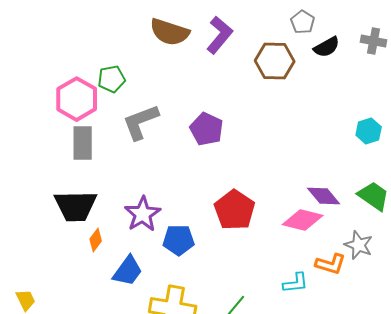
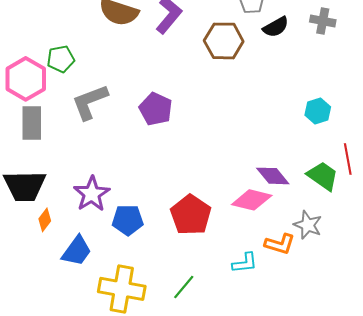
red pentagon: (235, 210) -> (191, 215), moved

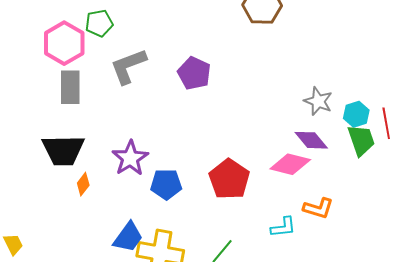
cyan hexagon: (318, 111) -> (356, 114), moved
green trapezoid: (323, 176) -> (361, 140), turned 36
gray star: (308, 225) -> (318, 101), moved
blue trapezoid: (77, 251) -> (128, 237), moved

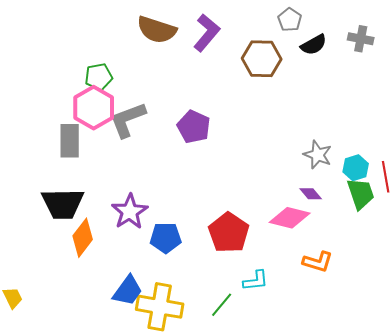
pink hexagon: (64, 43) -> (94, 108), moved
purple diamond: (311, 140) -> (311, 194), size x0.7
orange diamond: (83, 184) -> (83, 238), size x1.6
cyan L-shape: (283, 227) -> (256, 281), moved

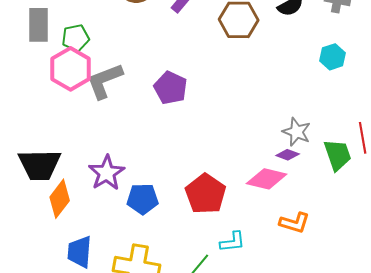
gray rectangle: (70, 141) -> (39, 25), moved
gray star: (318, 155) -> (297, 132), moved
cyan hexagon: (356, 168) -> (333, 57), moved
purple diamond: (311, 194) -> (288, 155), turned -30
blue trapezoid: (128, 291) -> (80, 252), moved, turned 148

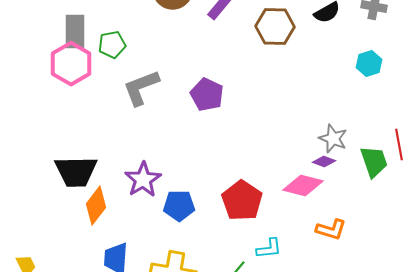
pink hexagon: (71, 69) -> (71, 64), moved

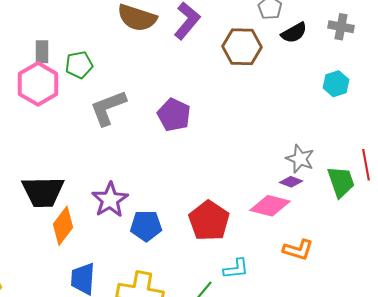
gray rectangle: (75, 32) -> (42, 52), size x0.7

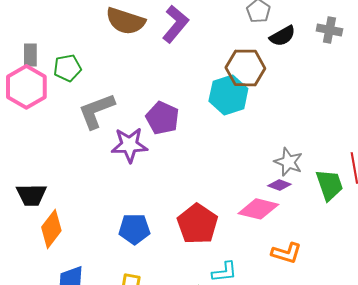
brown hexagon: (242, 47) -> (245, 68), moved
cyan hexagon: (336, 84) -> (228, 95), moved, size x1.5
black trapezoid: (43, 192) -> (31, 195), size x0.7
purple star: (110, 200) -> (129, 145), moved, turned 30

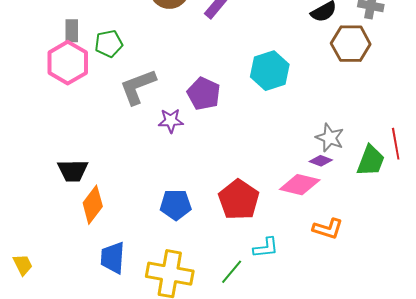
brown hexagon: (245, 68) -> (351, 44), moved
purple star: (129, 145) -> (171, 121), size x0.7
green trapezoid: (329, 185) -> (371, 161), turned 40

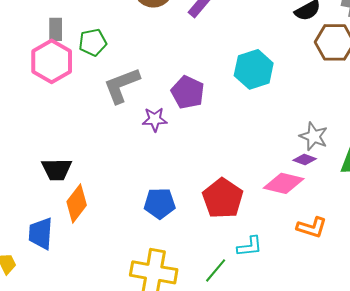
blue trapezoid: (113, 258) -> (41, 233), moved

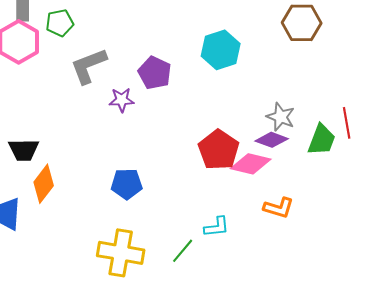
purple diamond: (305, 159) -> (272, 140), size x1.4
red pentagon: (223, 198) -> (219, 150), moved

